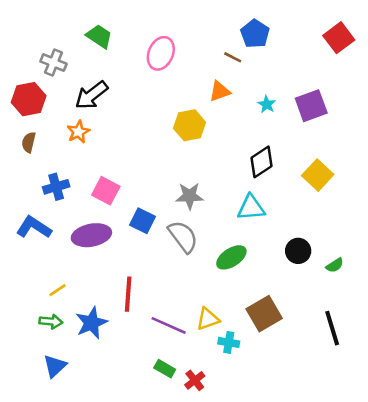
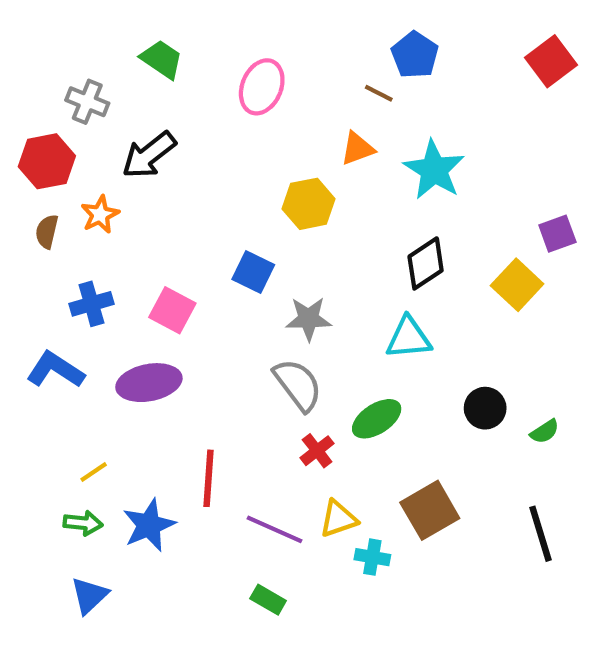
cyan star: (267, 104) -> (434, 170), size x2.0
purple square: (311, 106) -> (557, 234), moved, size x0.7
orange star: (78, 132) -> (100, 215), moved
blue square: (142, 221) -> (253, 272), moved
red cross: (195, 380) -> (317, 451), moved

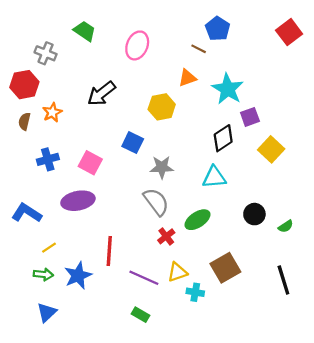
black arrow: (149, 155) -> (101, 93), moved
purple square: (557, 234) -> (250, 117), moved
blue L-shape: (55, 370) -> (27, 213), moved

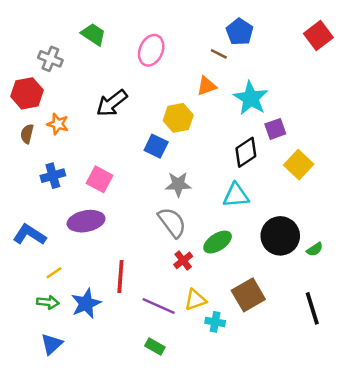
orange star: (52, 112) -> (58, 124), turned -30
blue square: (133, 143) -> (156, 146), moved
black circle: (254, 214) -> (280, 236), size x1.6

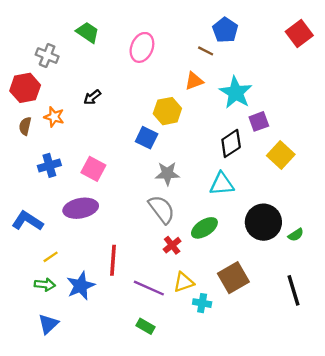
black arrow: (112, 103) -> (92, 97), moved, size x0.6

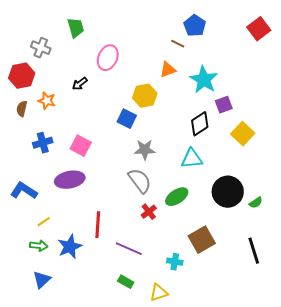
green trapezoid: (88, 32) -> (76, 28), turned 40
pink ellipse: (142, 47) -> (108, 58), moved
yellow triangle: (184, 282) -> (159, 293), moved

